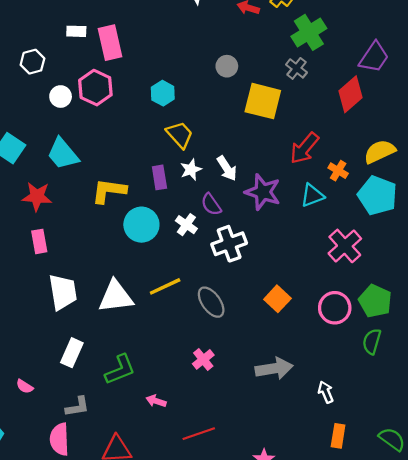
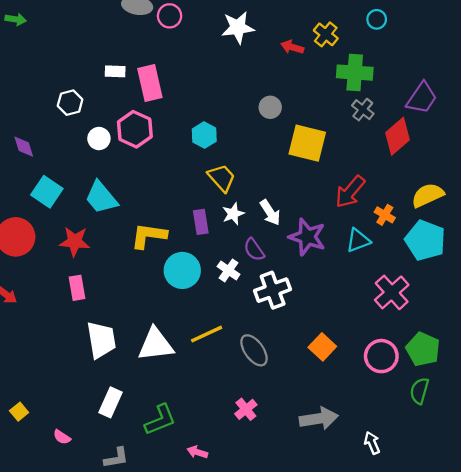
green cross: (309, 32) -> (355, 73), turned 36
gray cross: (297, 68) -> (363, 110), moved

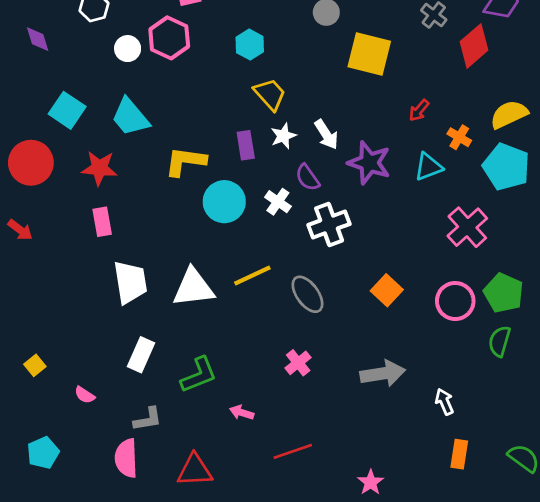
purple diamond: (24, 147) -> (38, 39), moved
red arrow: (350, 192) -> (419, 110), size x0.6

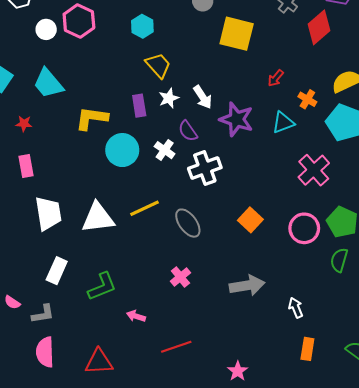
red star: (99, 168) -> (24, 124), size x0.6
gray L-shape: (148, 419) -> (43, 314), moved

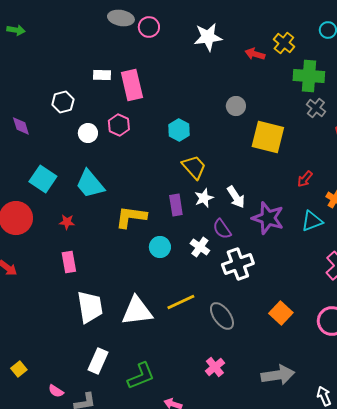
pink hexagon: (79, 21) -> (119, 125), size x0.7
cyan circle: (122, 150) -> (160, 247), size x0.7

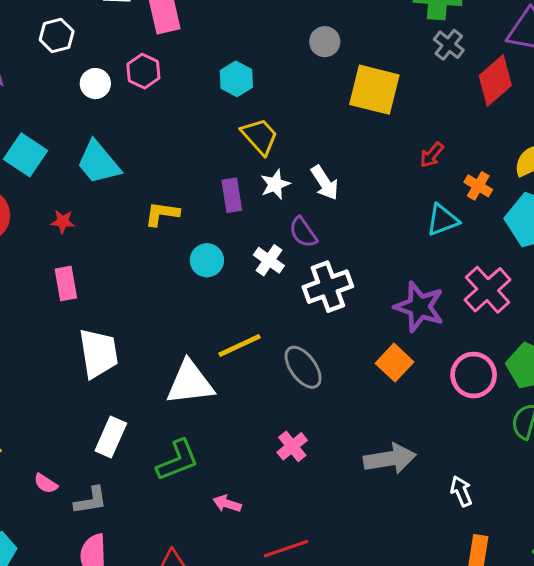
yellow L-shape: (131, 217) -> (162, 214), size x0.7
purple star: (268, 218) -> (419, 307), moved
white triangle: (137, 311) -> (190, 383), moved

